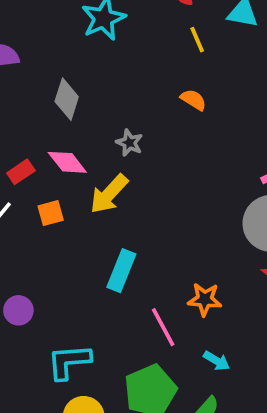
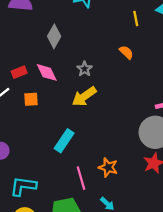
yellow arrow: (109, 194) -> (84, 96), moved

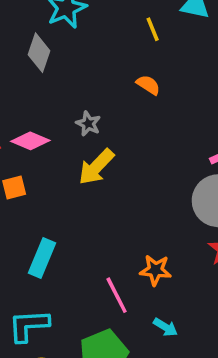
gray diamond: (54, 36) -> (39, 53), moved
pink diamond: (47, 72) -> (30, 141), turned -30
cyan rectangle: (64, 141) -> (42, 258), moved

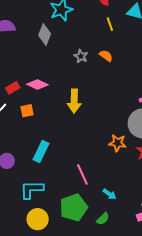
gray star: (88, 124) -> (81, 56), moved
yellow arrow: (96, 167) -> (74, 101), turned -45
orange star: (155, 270) -> (118, 143), moved

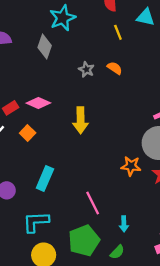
orange square: (27, 111) -> (28, 133), turned -32
cyan arrow: (109, 194) -> (124, 224), turned 56

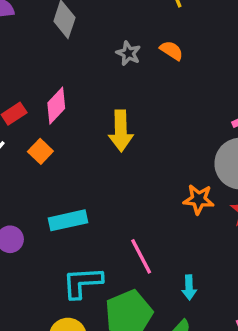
pink diamond: (38, 103) -> (56, 106), turned -70
cyan rectangle: (45, 179) -> (68, 220), turned 55
cyan L-shape: (36, 222) -> (82, 282), moved

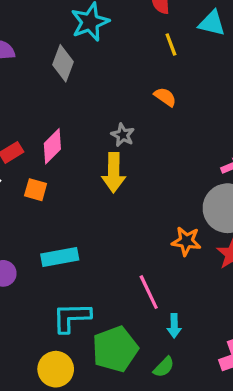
gray star: (128, 53) -> (123, 135), moved
orange square: (40, 151) -> (36, 190), turned -30
pink line: (141, 256) -> (149, 292), moved

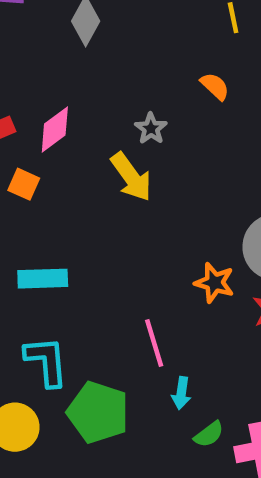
yellow arrow: (114, 173) -> (131, 177), turned -45
cyan L-shape: (72, 317) -> (46, 361), turned 78
green pentagon: (115, 349) -> (98, 412), turned 30
green semicircle: (164, 367) -> (209, 434), moved

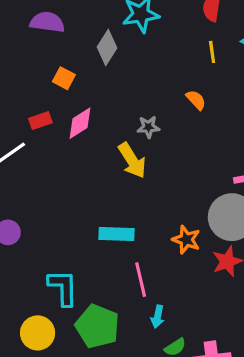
gray star: (151, 129) -> (148, 127), turned 30
orange square: (24, 184) -> (64, 78), moved
cyan rectangle: (43, 279) -> (117, 234), moved

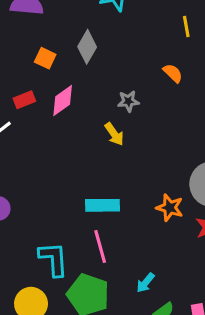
gray diamond: (107, 48) -> (87, 47), moved
yellow arrow: (132, 160) -> (114, 134), size x0.7
pink line: (141, 280) -> (100, 246), moved
cyan arrow: (158, 317) -> (145, 283), turned 30

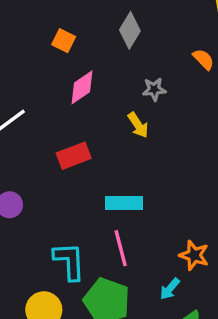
gray diamond: (87, 47) -> (130, 30), moved
red rectangle: (24, 100) -> (74, 156), moved, size x1.4
orange star: (170, 208) -> (194, 255), moved

